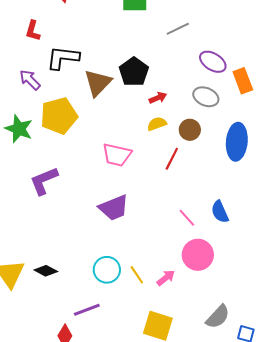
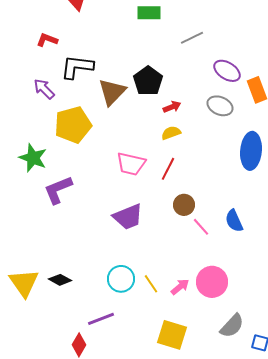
red L-shape: (33, 31) -> (47, 40), turned 95
green star: (19, 129) -> (33, 158), moved
brown circle: (190, 130) -> (184, 205), moved
red line: (172, 159) -> (168, 169), moved
pink circle: (198, 255) -> (212, 282), moved

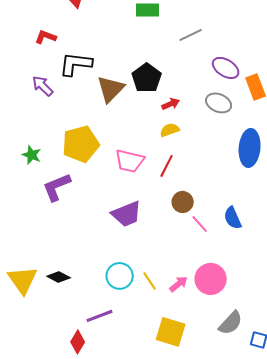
yellow pentagon: (73, 125) -> (81, 144), moved
green star: (33, 158) -> (32, 155), size x0.7

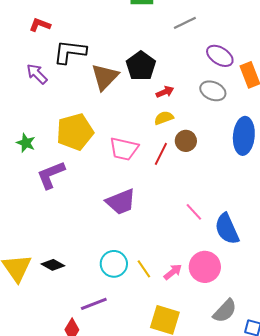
brown circle: (183, 202) -> (186, 141), moved
blue semicircle: (233, 218) -> (227, 229), moved, size x1.4

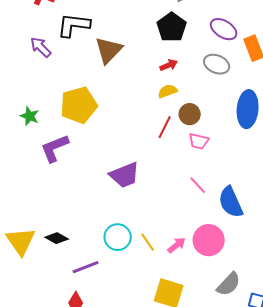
black pentagon: (141, 66) -> (172, 27), moved
pink trapezoid: (124, 149) -> (199, 141), moved, size x0.7
purple line: (94, 304) -> (86, 267), moved

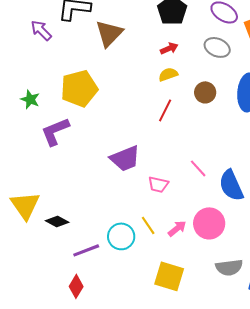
brown circle: (190, 114) -> (205, 92), moved
pink trapezoid: (199, 141) -> (158, 184), moved
cyan circle: (118, 237) -> (121, 236), moved
yellow triangle: (21, 241) -> (25, 205), moved
gray semicircle: (229, 284) -> (229, 267), turned 40

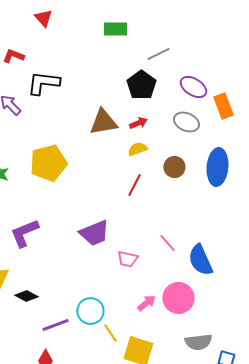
brown triangle: (109, 33) -> (103, 122), moved, turned 36
purple L-shape: (55, 131) -> (24, 233), moved
yellow line: (148, 225) -> (110, 333), moved

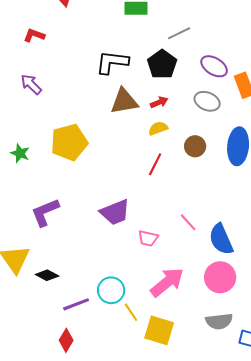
black L-shape: (43, 83) -> (112, 62), moved
pink circle: (178, 298) -> (220, 277), moved
pink arrow: (146, 303) -> (167, 282), size x1.8

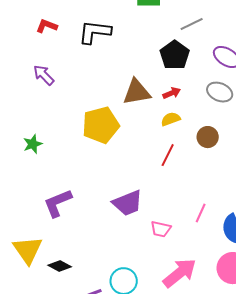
black L-shape: (112, 62) -> (95, 32), moved
yellow pentagon: (69, 142) -> (101, 125), moved
green star: (20, 153) -> (33, 144), turned 30
pink line: (188, 222) -> (201, 213), turned 66

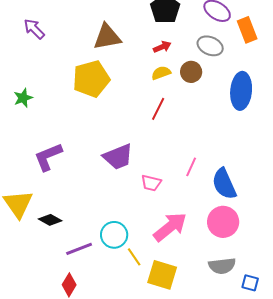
brown triangle: (137, 92) -> (107, 37), moved
brown circle: (208, 137) -> (191, 72), moved

